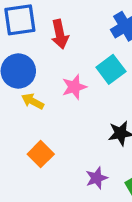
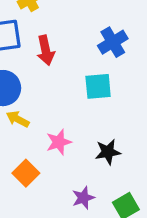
cyan square: (111, 69) -> (98, 86), turned 32
pink star: (74, 87) -> (59, 142), moved

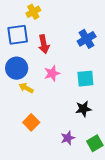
cyan square: (98, 86) -> (85, 79), moved
pink star: (59, 142) -> (52, 73), moved

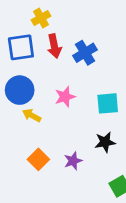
blue cross: (87, 39) -> (85, 53), moved
red arrow: (44, 44) -> (54, 46), moved
purple star: (68, 138) -> (73, 161), moved

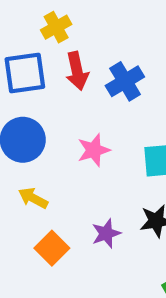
yellow arrow: (32, 115) -> (33, 198), moved
purple star: (73, 161) -> (106, 234), moved

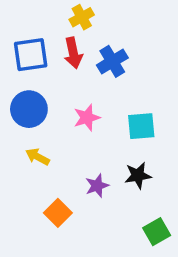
yellow cross: (56, 27) -> (82, 17), moved
orange square: (52, 248) -> (58, 213), moved

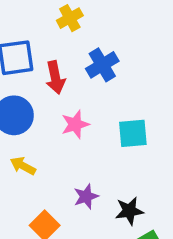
red arrow: (73, 53) -> (55, 78), moved
black star: (138, 175) -> (129, 211), moved

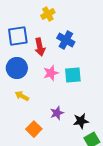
blue cross: (102, 65) -> (66, 40), turned -30
cyan square: (133, 133) -> (73, 75), moved

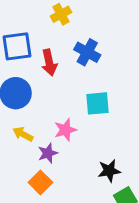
pink star: (51, 73) -> (65, 130), moved
purple star: (57, 113) -> (48, 153), moved

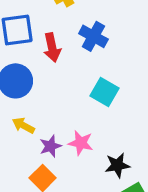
cyan square: (98, 103) -> (105, 92), turned 35
pink star: (65, 130) -> (81, 143), moved, turned 30

